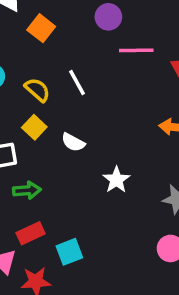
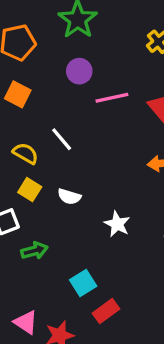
red rectangle: (31, 233) -> (106, 311), moved
cyan square: (69, 252) -> (83, 283), moved

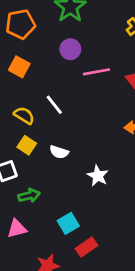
pink triangle: (26, 322) -> (17, 229), moved, turned -50

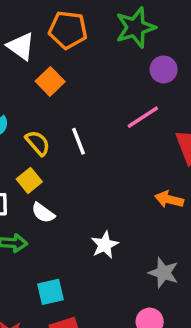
purple circle: (70, 49) -> (164, 69), moved
pink line: (97, 72) -> (143, 117), turned -40
white semicircle: (59, 152) -> (43, 213), moved

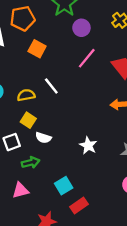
purple circle: (164, 69) -> (81, 28), moved
orange square: (50, 81) -> (37, 49), moved
yellow semicircle: (38, 143) -> (26, 95), turned -42

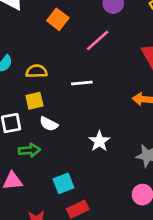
pink line: (87, 58) -> (98, 40), moved
white line: (51, 86) -> (82, 83), moved, turned -66
yellow square: (28, 120) -> (34, 101), turned 35

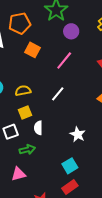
white line: (82, 83) -> (58, 94), turned -35
white semicircle: (49, 124) -> (38, 128), turned 72
cyan square: (63, 183) -> (70, 166), moved

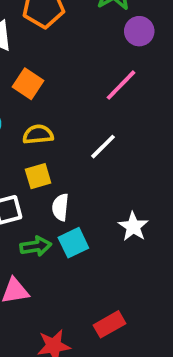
orange square: (32, 50) -> (28, 84), moved
cyan square: (70, 166) -> (73, 243), moved

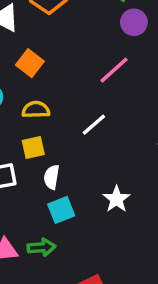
green arrow: (36, 246) -> (42, 247), moved

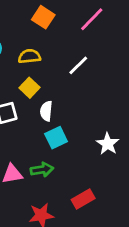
orange square: (30, 63) -> (43, 17), moved
yellow square: (33, 147) -> (29, 88), turned -30
white star: (116, 199) -> (108, 144), moved

